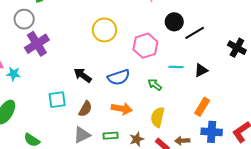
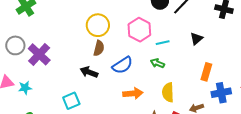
gray circle: (24, 19) -> (15, 45), moved
cyan line: (176, 67) -> (163, 43), moved
brown semicircle: (85, 109) -> (99, 48), moved

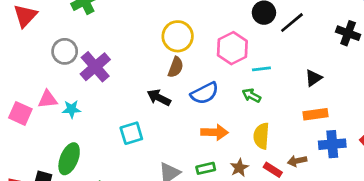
black triangle: (196, 39) -> (314, 78), moved
orange rectangle: (206, 72) -> (315, 114), turned 60

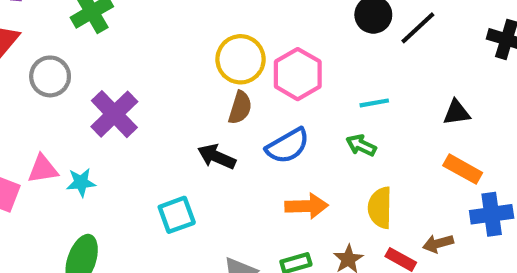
pink hexagon: (232, 48) -> (298, 74), moved
gray circle: (65, 51) -> (50, 76), moved
black triangle: (314, 78) -> (457, 113), turned 30
orange rectangle: (315, 114) -> (463, 169), turned 40

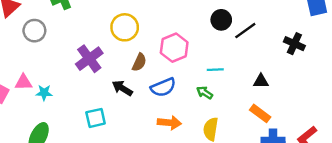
yellow circle: (241, 59) -> (125, 27), moved
purple cross: (114, 114) -> (89, 59), moved

